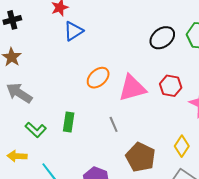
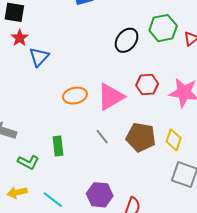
orange ellipse: (98, 78) -> (75, 96), turned 45
brown pentagon: (141, 157) -> (141, 137), moved

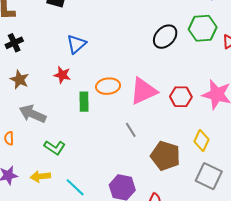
red star: (20, 38) -> (62, 75), moved, turned -30
red hexagon: (147, 84) -> (181, 97), moved
brown pentagon: (141, 137) -> (165, 156), moved
green rectangle: (58, 146) -> (84, 102), moved

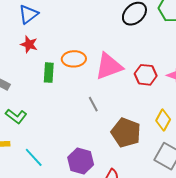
blue triangle: (76, 44) -> (28, 14), moved

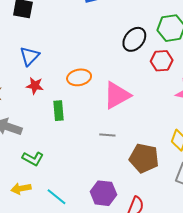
orange ellipse: (74, 59) -> (79, 77), moved
red hexagon: (146, 75) -> (162, 61), moved
gray line: (93, 104) -> (107, 135), turned -49

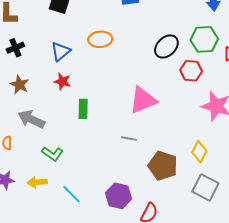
orange ellipse: (79, 77) -> (100, 39), moved

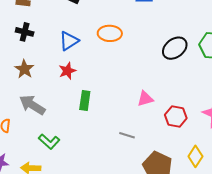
black cross: (15, 48) -> (25, 32), turned 30
red hexagon: (191, 71) -> (176, 116), moved
red star: (62, 81) -> (67, 71), turned 30
pink triangle: (143, 100) -> (145, 99), size x0.6

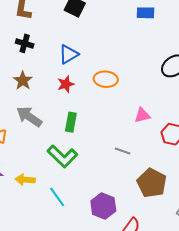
orange ellipse: (110, 33) -> (106, 79), moved
green rectangle: (85, 100) -> (71, 122), moved
green L-shape: (49, 142) -> (62, 156), moved, size x1.4

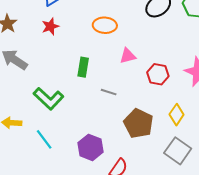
orange ellipse: (106, 79) -> (105, 25), moved
green rectangle: (71, 122) -> (83, 67), moved

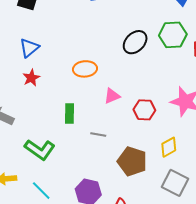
yellow diamond: (177, 115) -> (169, 147), turned 35

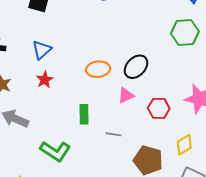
black ellipse: (135, 42) -> (136, 67), moved

